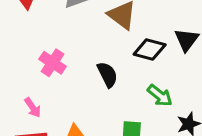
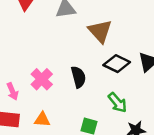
pink cross: (53, 63) -> (42, 79), moved

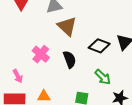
brown triangle: (100, 31) -> (67, 26), moved
pink cross: (42, 79) -> (41, 54), moved

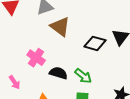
black semicircle: (70, 59) -> (58, 73), moved, turned -48
green arrow: (103, 77) -> (83, 76), moved

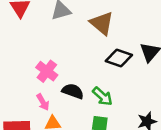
brown triangle: (60, 27) -> (102, 23), moved
pink arrow: (15, 82) -> (43, 102), moved

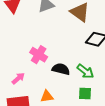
pink arrow: (43, 102) -> (18, 78), moved, turned -96

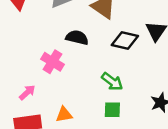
black semicircle: (61, 69) -> (77, 37), moved

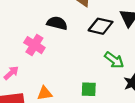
green arrow: (112, 82) -> (114, 60), moved

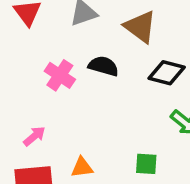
pink cross: (34, 45) -> (60, 75), moved

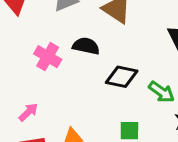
black diamond: (167, 73) -> (122, 77), moved

